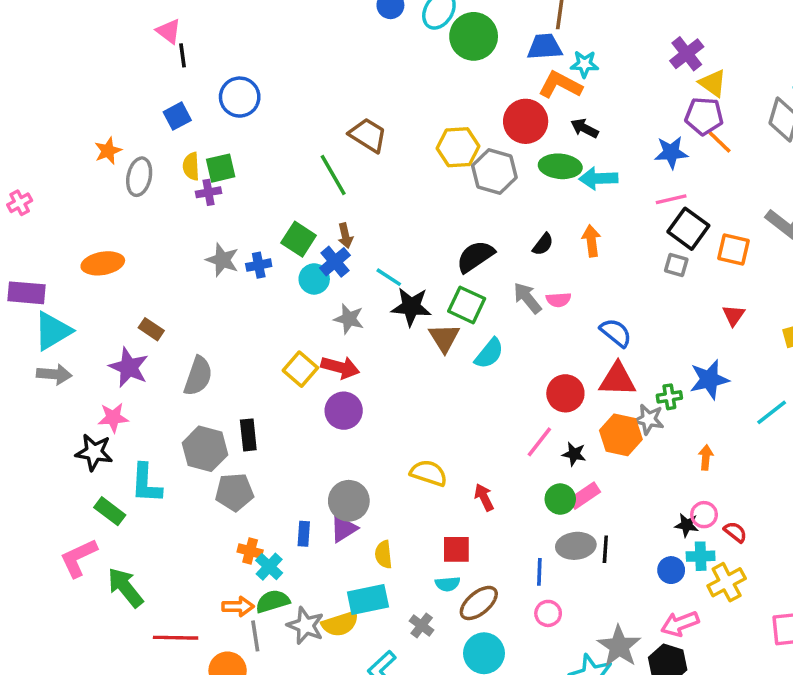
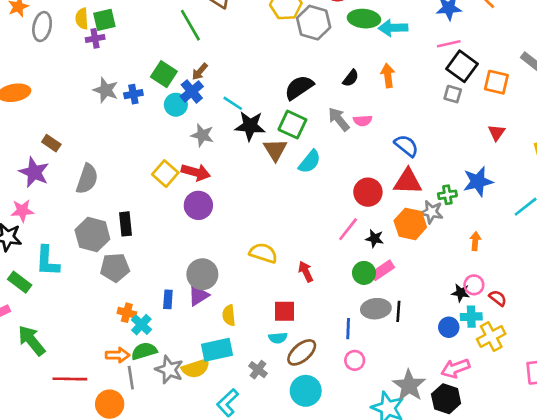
brown arrow: (345, 236) -> (200, 72), turned 54

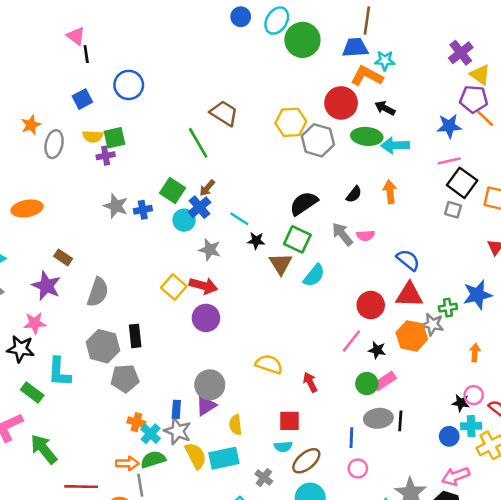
yellow semicircle: (82, 19) -> (93, 136), turned -84
black star: (250, 126) -> (256, 241), size x0.6
yellow semicircle: (196, 368) -> (196, 456), moved, turned -100
gray star: (169, 370) -> (178, 431), moved

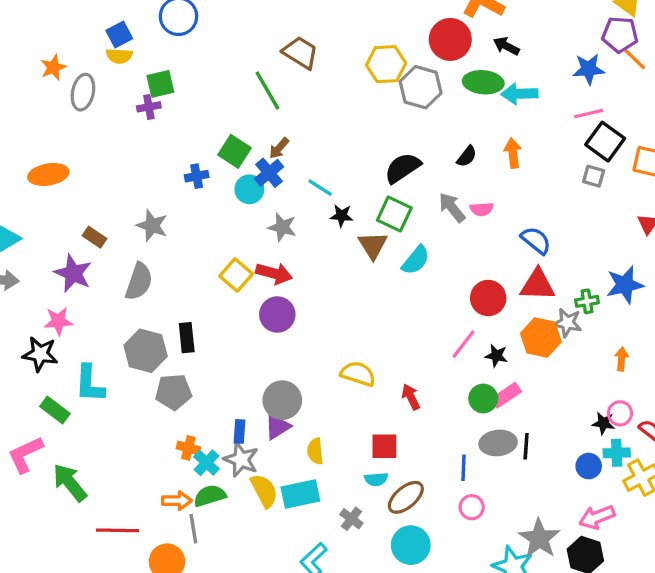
yellow semicircle: (93, 136) -> (119, 56), moved
gray star: (116, 206) -> (152, 226), moved

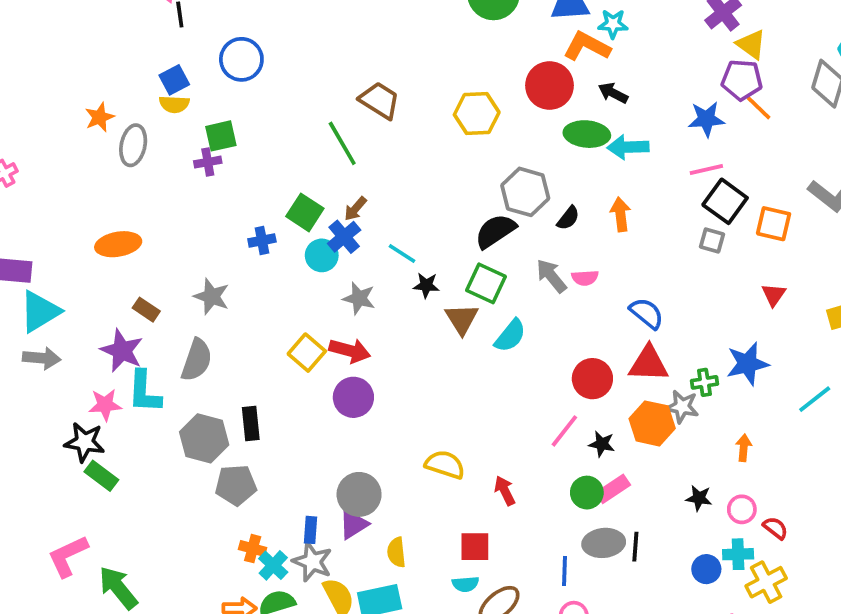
gray hexagon: (421, 87) -> (525, 192), moved
orange ellipse: (48, 174) -> (118, 244), moved
cyan L-shape: (90, 384) -> (144, 392), moved
green rectangle: (55, 410) -> (101, 476), moved
black star: (603, 423) -> (699, 498), moved

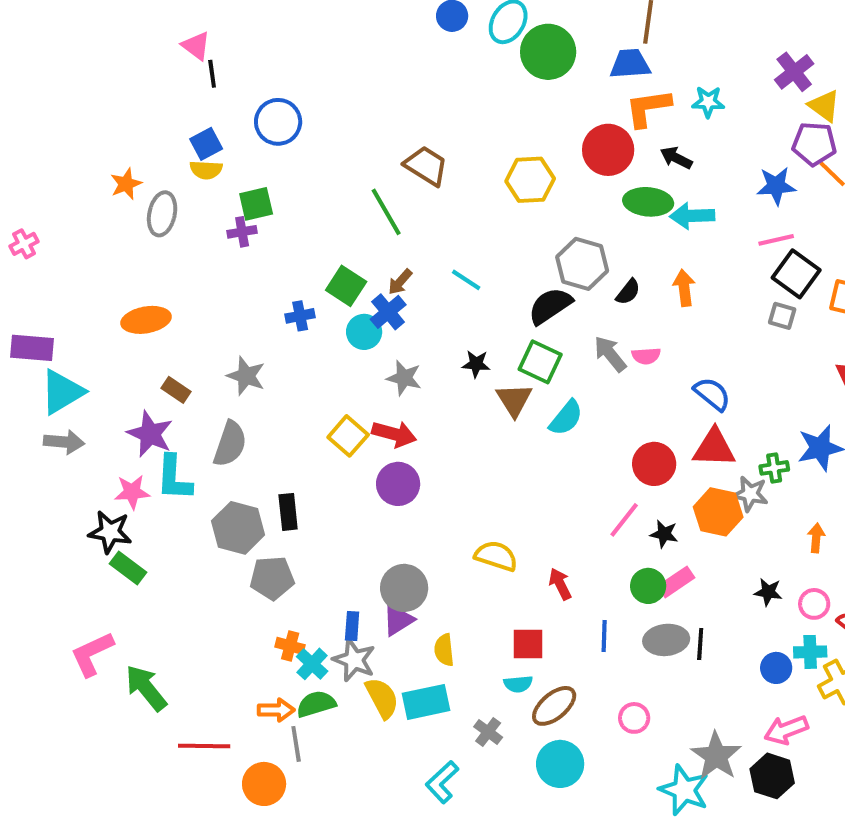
cyan star: (613, 24) -> (708, 102), moved
orange L-shape: (587, 46) -> (648, 108), turned -36
cyan line: (402, 254) -> (466, 280), moved
blue line: (564, 571) -> (604, 636), moved

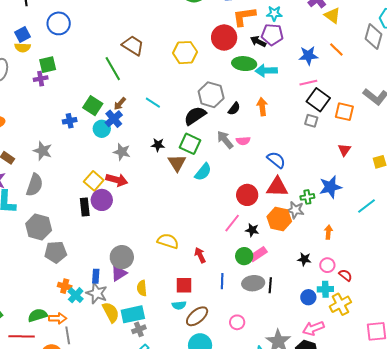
purple pentagon: (814, 144) -> (272, 34), moved
purple circle: (398, 484) -> (102, 200), moved
black rectangle: (288, 512) -> (85, 207), moved
green semicircle: (316, 704) -> (38, 315), moved
gray cross: (488, 732) -> (139, 329), moved, turned 32

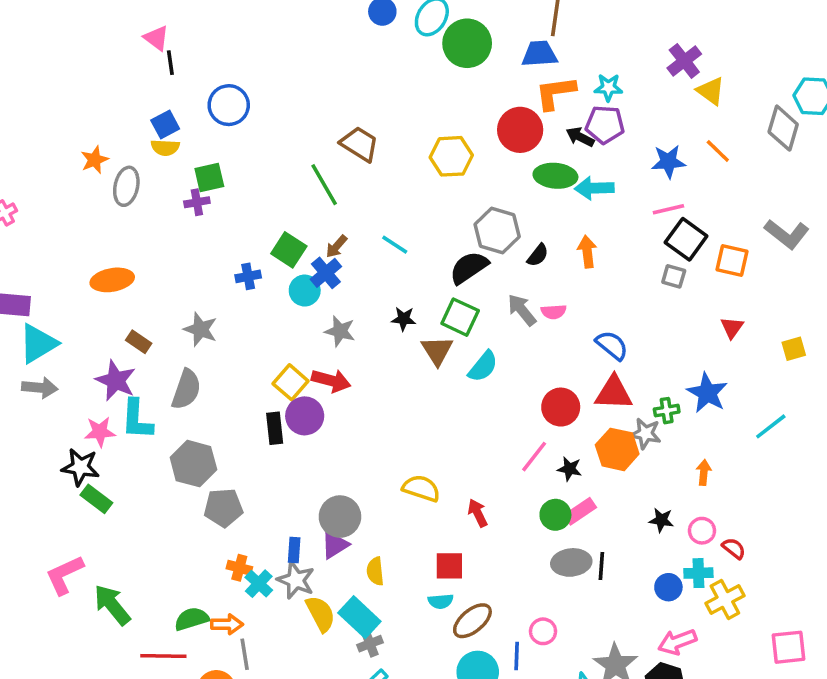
blue star: (330, 187) -> (707, 393), turned -30
blue line: (222, 281) -> (517, 656), moved
cyan rectangle: (133, 314) -> (359, 617), turned 55

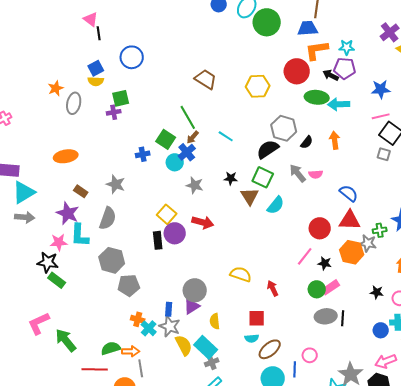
green line: (324, 185) -> (188, 117), moved
red arrow: (331, 381) -> (203, 222), moved

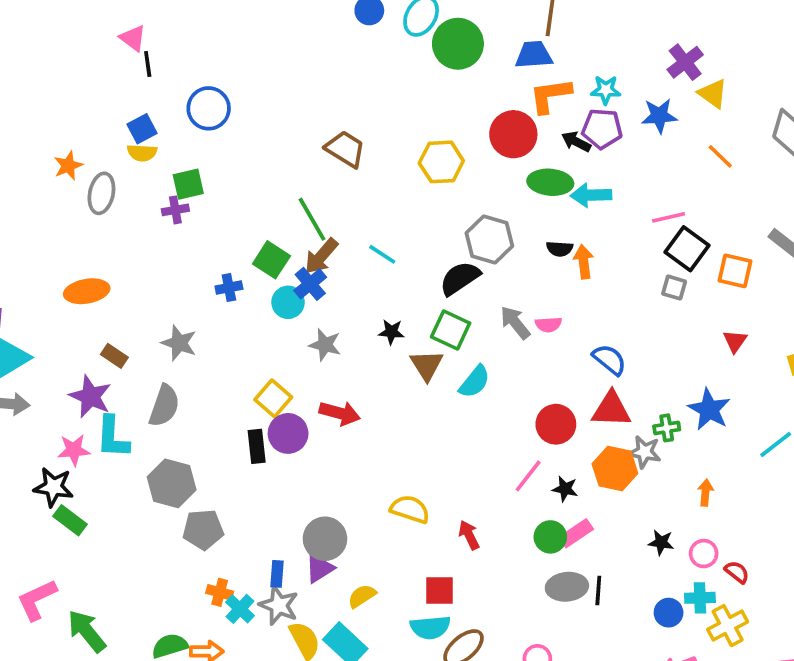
blue star: (381, 89) -> (659, 116), moved
brown arrow: (193, 137) -> (321, 256), size x1.5
black semicircle: (307, 142) -> (560, 249), moved, turned 56
yellow semicircle: (215, 321) -> (362, 596), turned 63
cyan semicircle: (252, 338) -> (430, 627), size x1.5

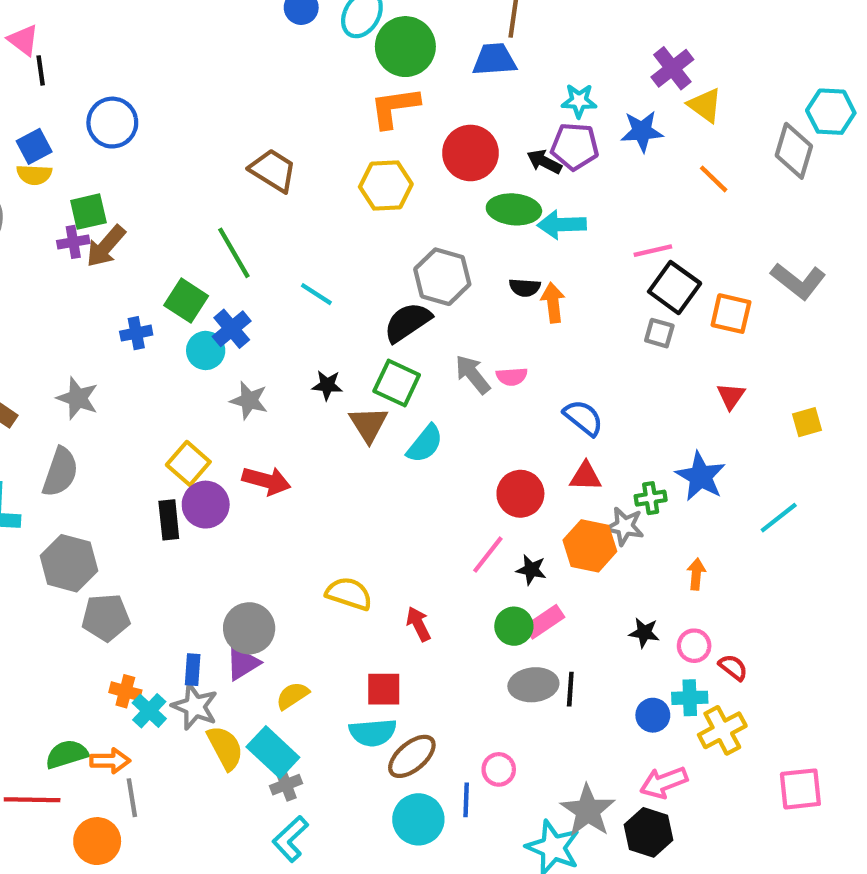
orange L-shape: (550, 95) -> (395, 107), moved
brown arrow: (321, 256) -> (106, 246), moved
red triangle: (611, 409) -> (586, 476), size x0.7

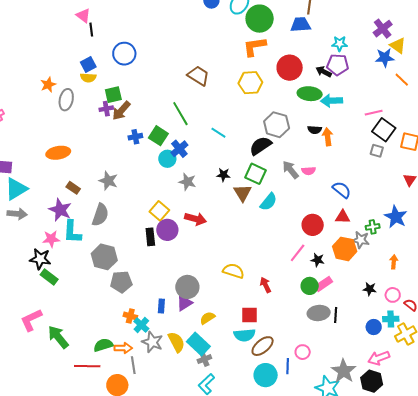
blue star: (642, 131) -> (385, 58), moved
blue cross: (136, 333) -> (135, 137), moved
gray star: (195, 706) -> (152, 342), moved

